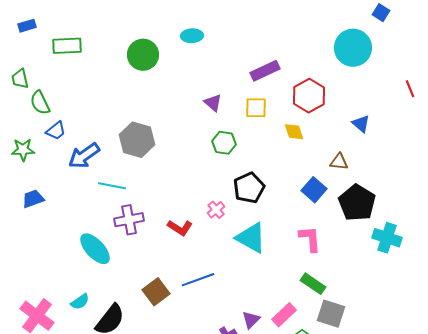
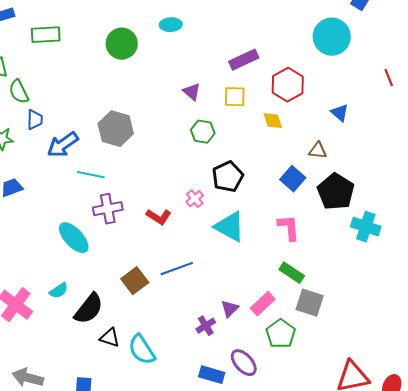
blue trapezoid: (56, 131) -> (35, 120), turned -50

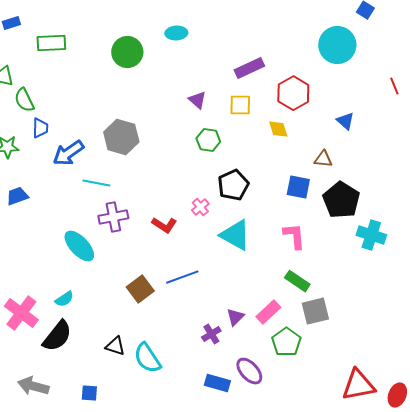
blue square: (293, 179) -> (298, 187), turned -30
gray square: (310, 303) -> (315, 311), turned -32
black semicircle: (89, 309) -> (57, 336), moved

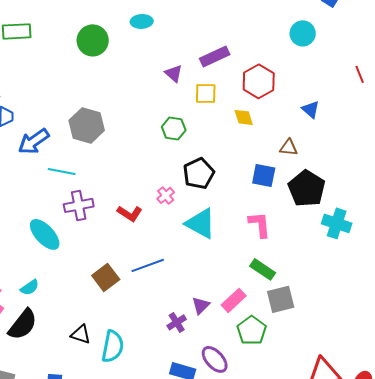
cyan circle: (337, 45) -> (303, 33), size x0.7
purple triangle: (197, 100) -> (174, 73), moved
cyan semicircle: (147, 358) -> (113, 346), turned -136

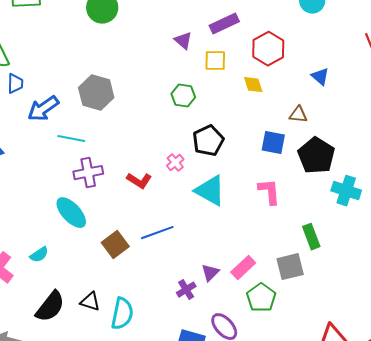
cyan ellipse: (45, 234) -> (71, 213), moved
green rectangle: (263, 269) -> (311, 237), moved, turned 35
black semicircle: (23, 324) -> (50, 307), moved

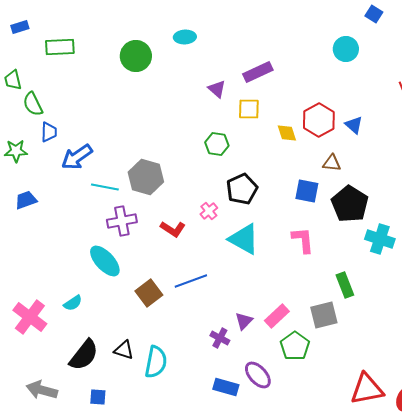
red hexagon: (268, 49) -> (319, 120), moved
gray hexagon: (96, 93) -> (146, 177), moved
purple cross: (186, 290) -> (220, 338), turned -30

